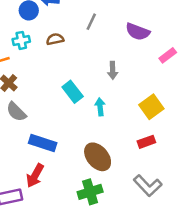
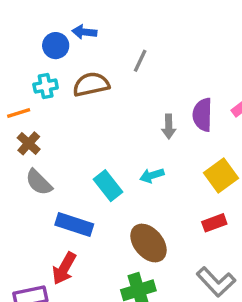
purple semicircle: (138, 32) -> (203, 115), moved, turned 70
brown semicircle: (55, 39) -> (91, 84), size x1.5
cyan rectangle: (73, 92) -> (108, 186), moved
cyan arrow: (100, 107) -> (152, 176), turned -102

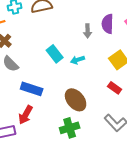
cyan rectangle: (108, 186) -> (55, 54), moved
red rectangle: (214, 223) -> (115, 88), turned 56

